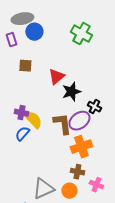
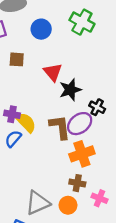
blue circle: (34, 32) -> (41, 29), moved
red triangle: (56, 77) -> (53, 72), turned -30

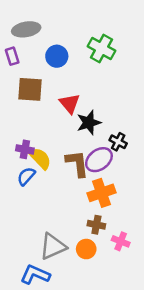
brown square: (17, 59) -> (30, 89), size x1.5

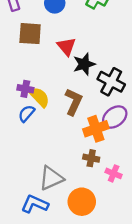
black cross: (118, 142) -> (111, 82), size x1.6
purple ellipse: (99, 160) -> (115, 117), moved
brown L-shape: (77, 163) -> (74, 102), turned 32
orange circle: (86, 249) -> (82, 202), moved, size x1.5

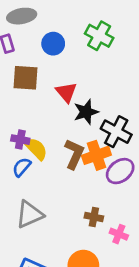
orange cross: (96, 129) -> (96, 155), moved
gray triangle: (51, 178) -> (30, 214), moved

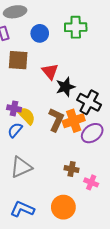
green cross: (99, 36) -> (76, 27), turned -30

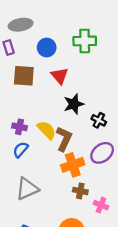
red triangle: (50, 71) -> (60, 76), moved
black cross: (89, 102) -> (99, 120), size x0.6
yellow semicircle: (26, 116) -> (47, 130), moved
orange cross: (74, 121) -> (73, 165), moved

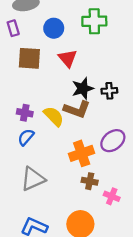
black cross: (99, 120) -> (109, 91), moved, turned -32
brown L-shape: (64, 139) -> (77, 109), moved, turned 85

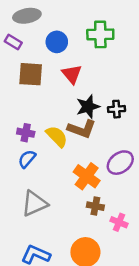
purple rectangle: (13, 28) -> (13, 42), turned -42
orange cross: (82, 153) -> (87, 176), turned -35

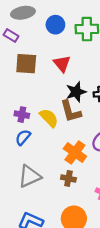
blue circle: (57, 42) -> (55, 25), moved
brown L-shape: (82, 129) -> (71, 111), turned 55
brown cross: (95, 206) -> (68, 178), moved

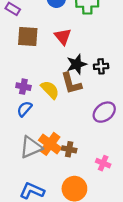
orange cross: (75, 152) -> (50, 144), moved

